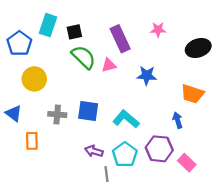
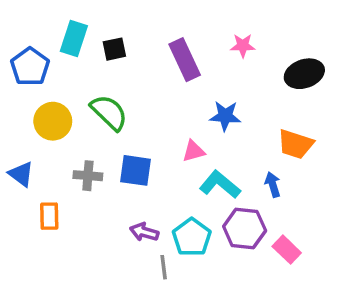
green semicircle: (84, 57) -> (109, 112), moved
pink triangle: (109, 65) -> (194, 151), moved
cyan L-shape: (126, 119) -> (220, 185), moved

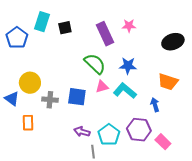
pink star: (243, 46) -> (129, 26), moved
green semicircle: (109, 112) -> (95, 64), moved
yellow circle: (53, 121) -> (30, 83), moved
pink triangle: (194, 151) -> (102, 87), moved
cyan L-shape: (220, 185) -> (125, 91), moved

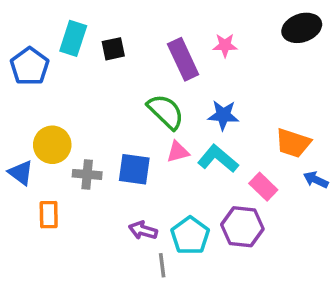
black ellipse: (173, 42) -> (302, 28), moved
blue arrow: (155, 105) -> (316, 180), moved, turned -48
pink rectangle: (163, 142) -> (263, 187), moved

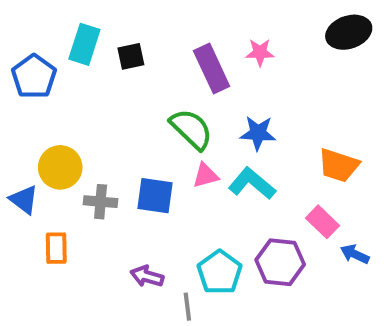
blue arrow: (316, 180) -> (355, 254), moved
pink rectangle: (263, 187) -> (322, 222), moved
purple arrow: (143, 230) -> (147, 276), moved

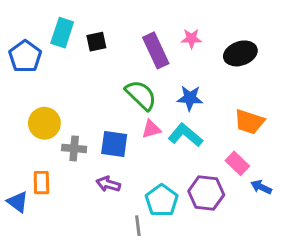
black ellipse: (349, 32) -> (240, 53), moved
blue triangle: (24, 200) -> (18, 202), moved
purple arrow: (147, 276) -> (108, 184), moved

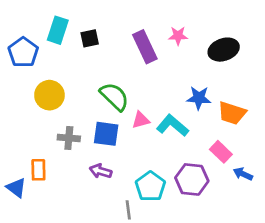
green semicircle: (141, 95) -> (114, 97), moved
blue star: (190, 98) -> (199, 98), moved
yellow circle: (44, 123) -> (49, 95), moved

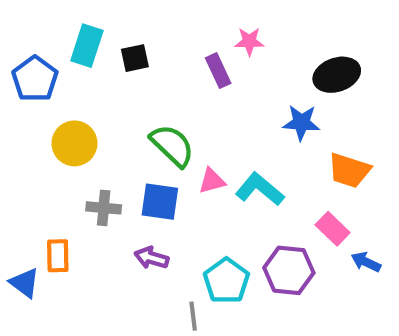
pink star: (178, 36) -> (249, 41), moved
purple rectangle: (145, 47) -> (218, 71), size x0.7
blue star: (199, 98) -> (301, 123), moved

